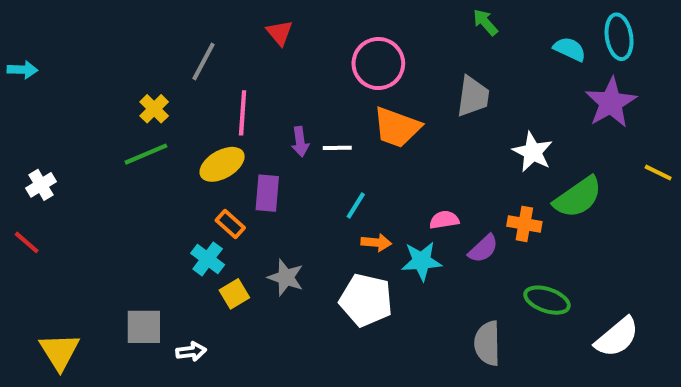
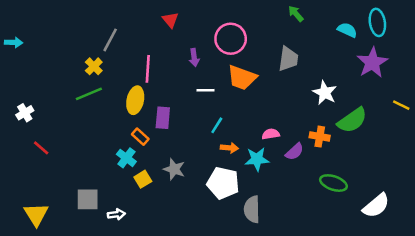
gray line: (204, 61) -> (110, 40), moved
purple arrow: (300, 142) -> (194, 58), moved
yellow ellipse: (222, 164) -> (135, 100), turned -48
red line: (27, 242) -> (41, 148), moved
gray semicircle: (487, 343) -> (252, 209), moved

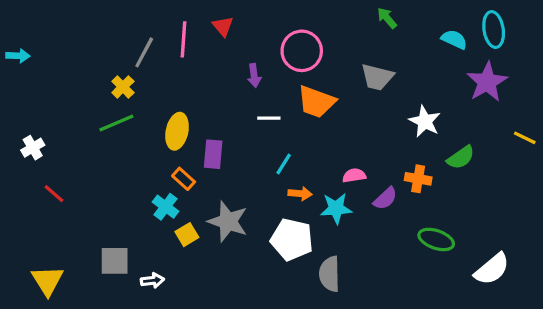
gray trapezoid: (288, 59) -> (377, 77), turned 96
pink line: (148, 69) -> (184, 39), moved
green semicircle: (352, 120) -> (461, 157), size x0.7
gray star: (174, 169) -> (228, 221), size x1.4

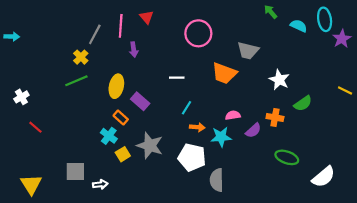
green arrow: (387, 18) -> (271, 12), moved
purple arrow: (254, 75) -> (134, 50), moved
purple star: (487, 82) -> (342, 39), moved, size x0.7
orange trapezoid: (316, 102) -> (224, 73), moved
purple rectangle: (213, 154) -> (140, 101), turned -54

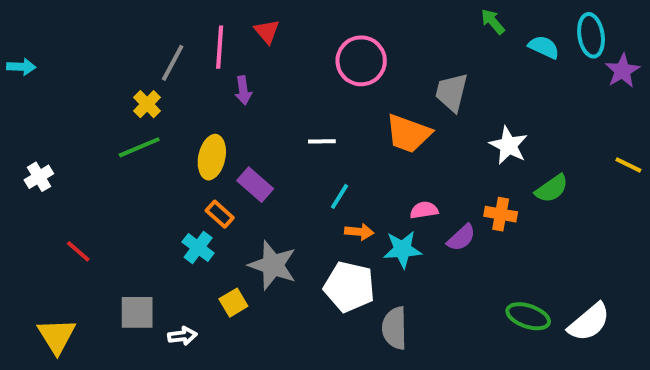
gray trapezoid: (248, 51) -> (452, 92), turned 90
red line: (35, 127) -> (78, 251), moved
yellow square: (123, 154) -> (233, 303), moved
green ellipse: (287, 157) -> (528, 316), moved

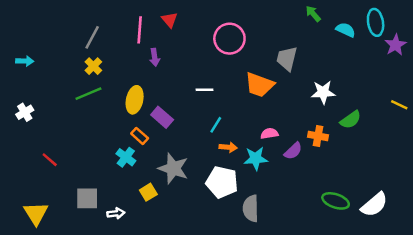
gray line: (173, 63) -> (92, 37), moved
cyan arrow: (21, 67) -> (25, 61), moved
white star: (508, 145) -> (323, 92), turned -30

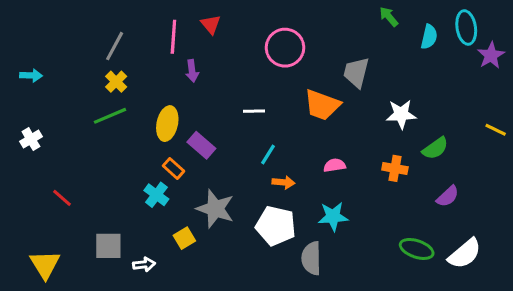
cyan semicircle: (346, 30) -> (429, 37), turned 78
purple semicircle: (293, 151) -> (448, 196), moved
cyan star: (256, 158) -> (333, 216), moved

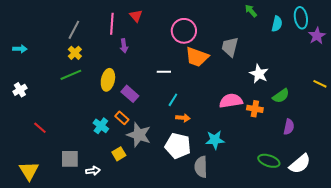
orange trapezoid: (322, 105) -> (197, 57), moved
white star: (401, 114) -> (259, 74), turned 30
pink semicircle: (335, 165) -> (231, 101), moved, size x1.6
orange rectangle: (173, 168) -> (122, 118), moved
purple semicircle: (448, 196) -> (289, 127), turned -35

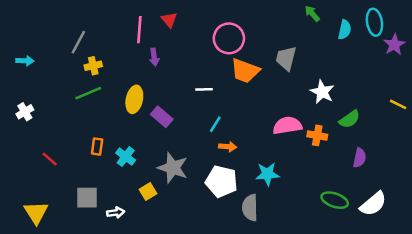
gray line: (74, 30) -> (78, 42), moved
yellow cross: (75, 53) -> (93, 66), turned 32
orange rectangle: (122, 118) -> (97, 147), moved, turned 56

